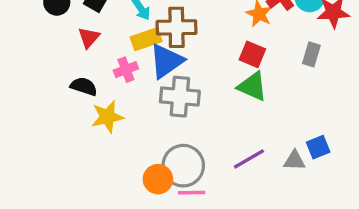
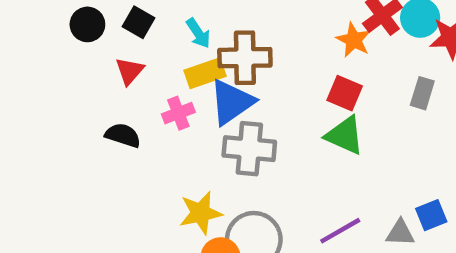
yellow star: (107, 117) -> (201, 213), moved

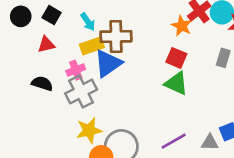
red triangle: (130, 71) -> (46, 45), turned 36
gray cross: (249, 149) -> (81, 92), moved, turned -32

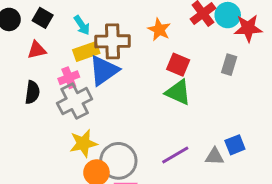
orange star: (182, 26) -> (159, 30), moved
black semicircle: (42, 83) -> (32, 92), turned 80

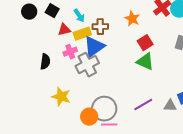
brown cross: (113, 41) -> (100, 27), size x0.7
red triangle: (37, 50) -> (64, 30), moved
red square: (178, 65) -> (145, 43), turned 35
gray cross: (75, 101) -> (87, 65), moved
yellow star: (83, 143) -> (61, 97), moved, turned 30

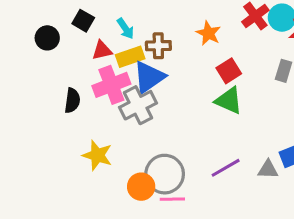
black circle: (29, 12) -> (47, 38), moved
pink cross: (70, 52) -> (111, 85), size x1.6

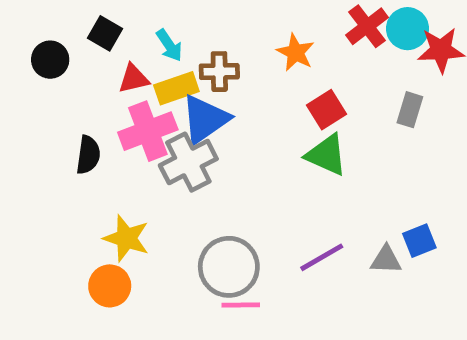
orange circle: (141, 187) -> (110, 286), moved

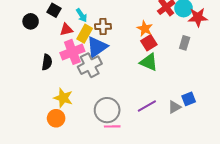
orange star: (296, 52) -> (145, 29), moved
yellow rectangle: (176, 88) -> (85, 34), turned -42
gray triangle: (386, 260) -> (174, 107), turned -32

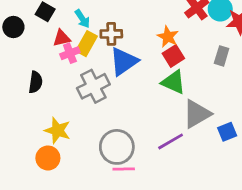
blue triangle: (97, 47) -> (124, 61), moved
pink cross: (72, 52) -> (70, 53), moved, size x0.6
gray triangle: (174, 107) -> (197, 114), moved, size x1.6

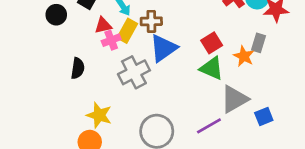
orange star: (168, 37) -> (244, 56), moved

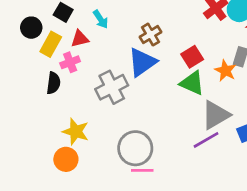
brown cross: (151, 21) -> (151, 35), moved, turned -30
yellow rectangle: (127, 31) -> (51, 44), moved
pink cross: (111, 40) -> (70, 62), moved
purple line: (209, 126) -> (206, 140), moved

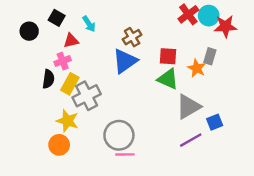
yellow rectangle: (51, 44) -> (70, 84), moved
red square: (192, 57) -> (168, 56), turned 36
gray cross: (112, 87) -> (87, 96), moved
purple line: (206, 140) -> (191, 140), moved

